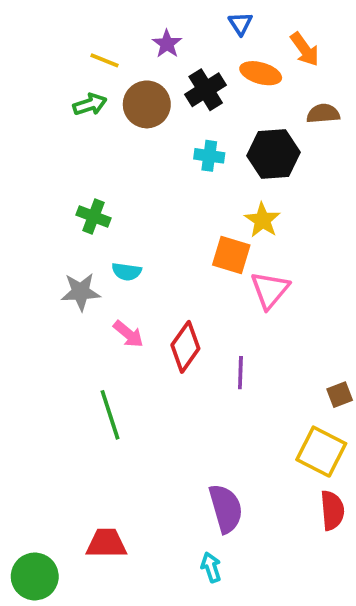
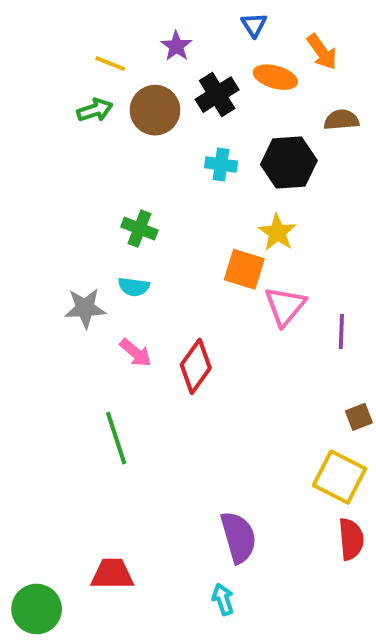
green cross: (94, 216) -> (139, 229), moved
purple line: (240, 373) -> (341, 331), moved

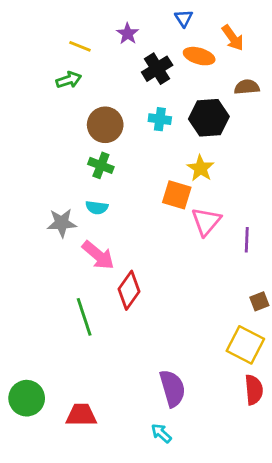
brown circle: (155, 110) -> (105, 125), moved
pink arrow: (136, 353) -> (98, 255), size x1.4
red diamond: (196, 366) -> (129, 290), moved
cyan arrow: (223, 599) -> (161, 433), turned -30
green circle: (37, 609) -> (27, 398), moved

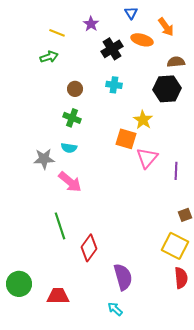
black hexagon: (209, 118) -> (167, 89), moved
brown circle: (105, 125) -> (75, 89), size x0.6
red diamond: (129, 290) -> (89, 248), moved

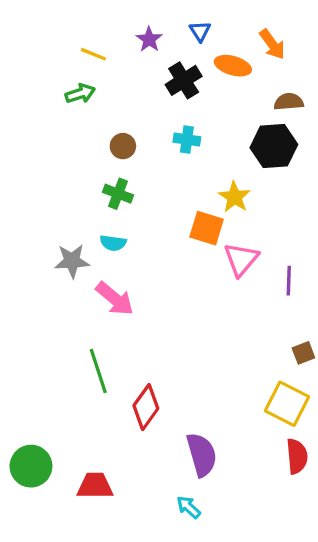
blue triangle: (131, 13) -> (200, 31), moved

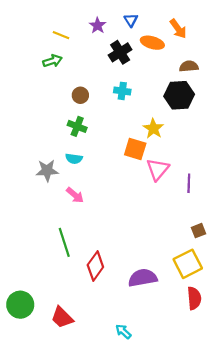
pink arrow: (115, 299) -> (75, 195), size x0.7
yellow square: (287, 404) -> (188, 264), turned 36
purple semicircle: (202, 455) -> (143, 278), moved, turned -84
red trapezoid: (95, 486) -> (62, 318), turned -135

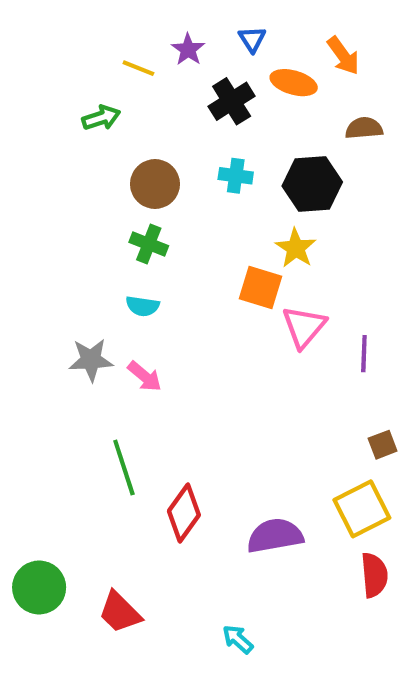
yellow line: (61, 35) -> (138, 68), moved
brown circle: (80, 95) -> (155, 184), size x1.5
black hexagon: (179, 95) -> (312, 184), moved
gray star: (47, 170) -> (91, 360), moved

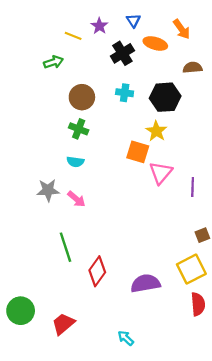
red trapezoid: (120, 612) -> (63, 324), turned 95

